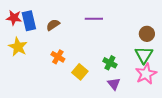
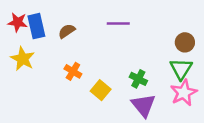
purple triangle: (114, 84) -> (143, 105), size x1.5

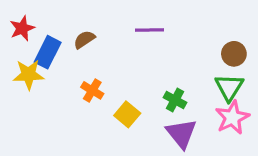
red star: (18, 22) -> (22, 28), turned -30
blue rectangle: (36, 26) -> (48, 52), moved, turned 40
yellow star: (23, 59) -> (29, 75), turned -30

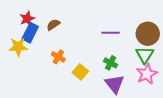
red star: (22, 28) -> (27, 19), moved
purple line: (150, 30) -> (111, 33), moved
brown circle: (234, 54) -> (148, 34), size x1.5

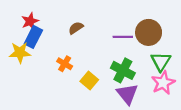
brown semicircle: (53, 25) -> (76, 28), moved
brown circle: (148, 34) -> (149, 32), moved
green cross: (111, 63) -> (123, 70), size x1.5

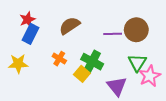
brown semicircle: (76, 28) -> (70, 26), size x1.5
yellow star: (20, 53) -> (18, 64), moved
green triangle: (161, 61) -> (137, 63), moved
green cross: (123, 70) -> (92, 62), moved

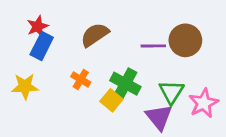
green triangle: (137, 63) -> (171, 92), moved

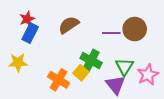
orange cross: (81, 79) -> (59, 80), moved, size x1.5

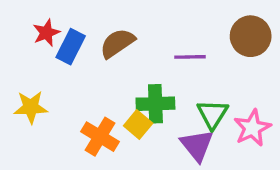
brown circle: (135, 29) -> (251, 36), moved
blue rectangle: (30, 33) -> (71, 47), moved
green cross: (91, 60) -> (155, 104), turned -30

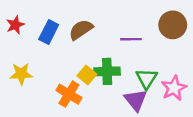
red star: (46, 33) -> (15, 25), moved
yellow square: (138, 124) -> (87, 75), moved

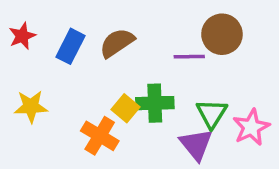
brown circle: (173, 25) -> (222, 34), moved

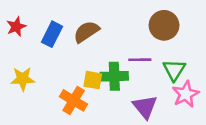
purple line: (189, 57) -> (140, 60), moved
yellow square: (126, 108) -> (93, 80), turned -30
green triangle: (212, 113) -> (174, 70), moved

